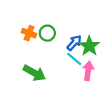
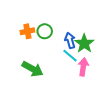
orange cross: (29, 33) -> (27, 31), turned -32
blue arrow: (74, 43) -> (70, 40), turned -56

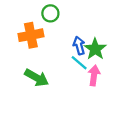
orange cross: (27, 31) -> (31, 35), size x1.5
green circle: (45, 31) -> (50, 13), moved

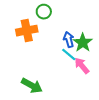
pink arrow: (94, 75) -> (82, 66), turned -48
green arrow: (37, 78) -> (32, 86), moved

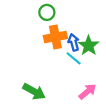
orange cross: (27, 31) -> (55, 37), moved
pink arrow: (82, 66) -> (87, 92), moved, turned 90

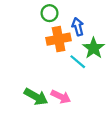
blue arrow: (74, 42) -> (78, 27), moved
pink arrow: (87, 92) -> (61, 97), moved, turned 66

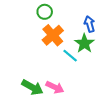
blue arrow: (78, 27) -> (90, 24), moved
orange cross: (59, 39) -> (53, 35), turned -30

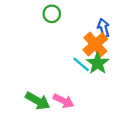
orange cross: (53, 35) -> (95, 44), moved
green star: (84, 43) -> (98, 63), moved

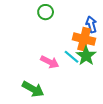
orange cross: (95, 44) -> (84, 39), turned -35
pink arrow: (64, 101) -> (50, 62), moved

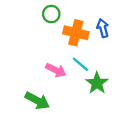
orange cross: (84, 39) -> (76, 33), moved
green star: (86, 56) -> (97, 83), moved

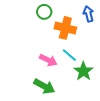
blue arrow: (103, 28) -> (88, 14), moved
green arrow: (37, 101) -> (44, 86), moved

